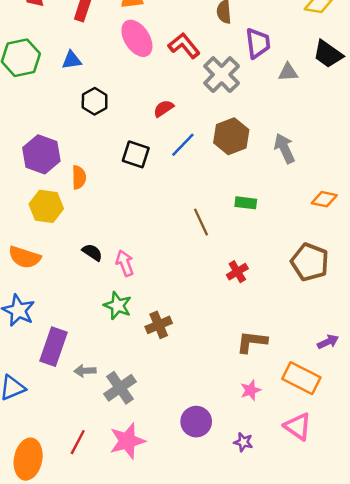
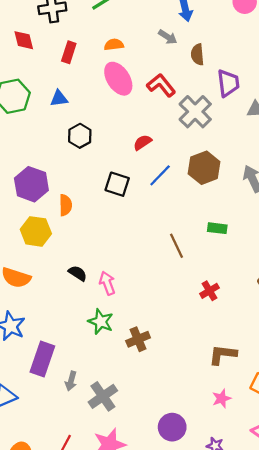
gray arrow: (85, 371) -> (71, 381), turned -72

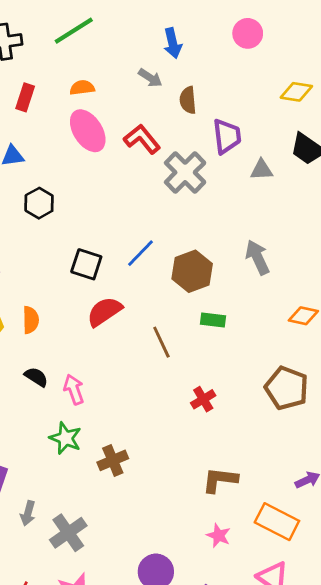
red semicircle: (142, 142) -> (104, 312), moved, size x1.5
brown hexagon: (204, 168) -> (192, 271), moved
orange semicircle: (66, 205) -> (31, 320), moved
pink star: (222, 399) -> (218, 536), turned -30

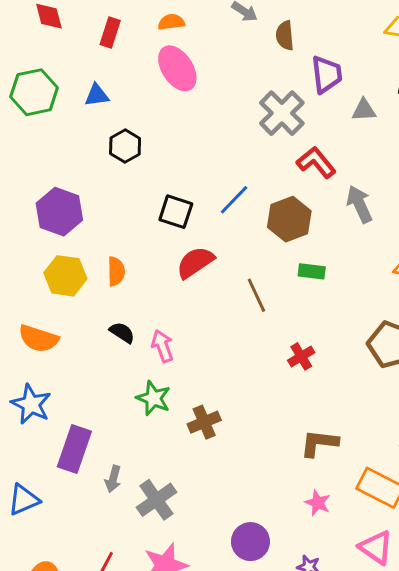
red L-shape: (142, 139) -> (316, 162), moved

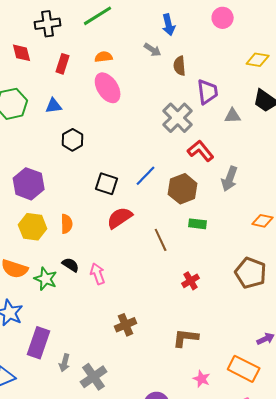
gray arrow: (359, 204) -> (230, 179), turned -135
green star: (153, 398) -> (46, 279), moved
brown L-shape: (319, 443) -> (186, 338), moved

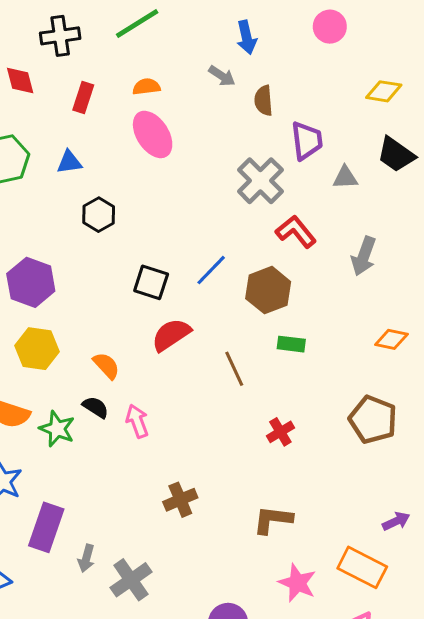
gray arrow: (230, 179) -> (364, 256), moved
orange semicircle: (67, 224) -> (106, 366), moved, turned -42
pink star: (202, 379) -> (297, 583), size x1.4

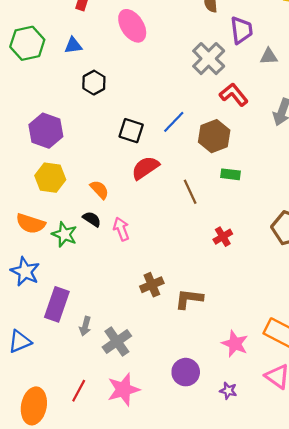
brown L-shape: (273, 520) -> (189, 299), moved

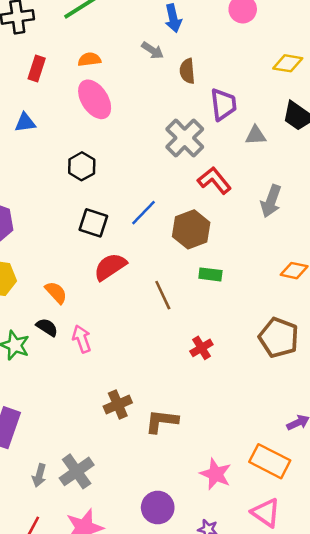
black hexagon: (94, 83) -> (82, 166), moved
gray arrow: (85, 326) -> (39, 475), moved

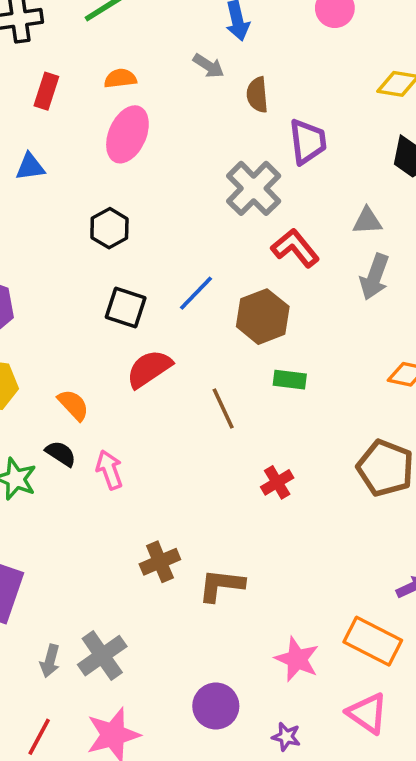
pink ellipse: (95, 99) -> (127, 134), turned 57
gray triangle: (256, 135) -> (367, 221), moved

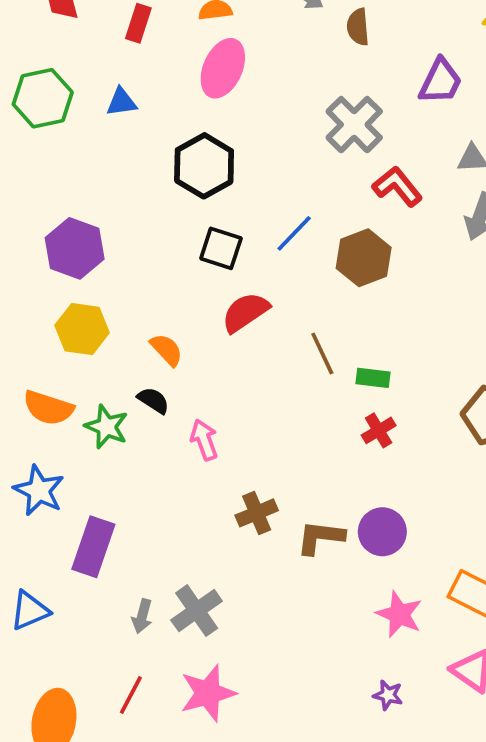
purple trapezoid: (308, 142) -> (441, 81), moved, turned 33
black hexagon: (109, 228) -> (204, 166), size x1.5
green rectangle: (290, 380) -> (373, 378), moved
pink arrow: (109, 470) -> (204, 440), moved
purple circle: (216, 706) -> (382, 532), moved

